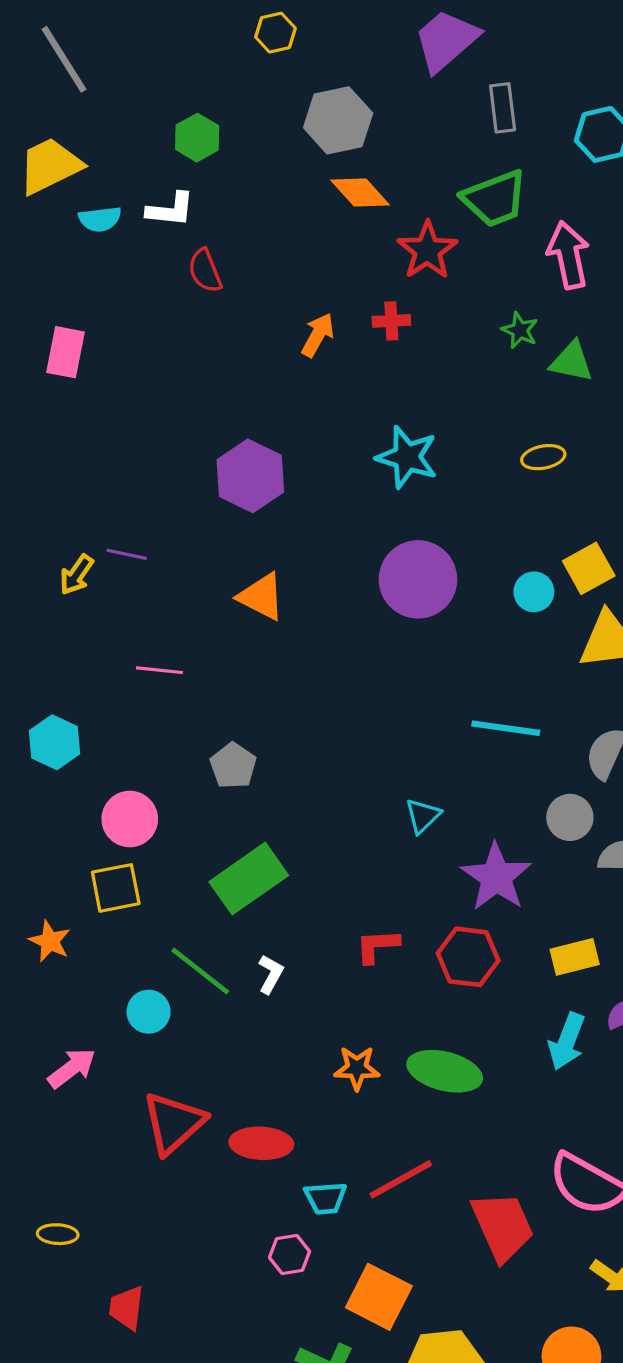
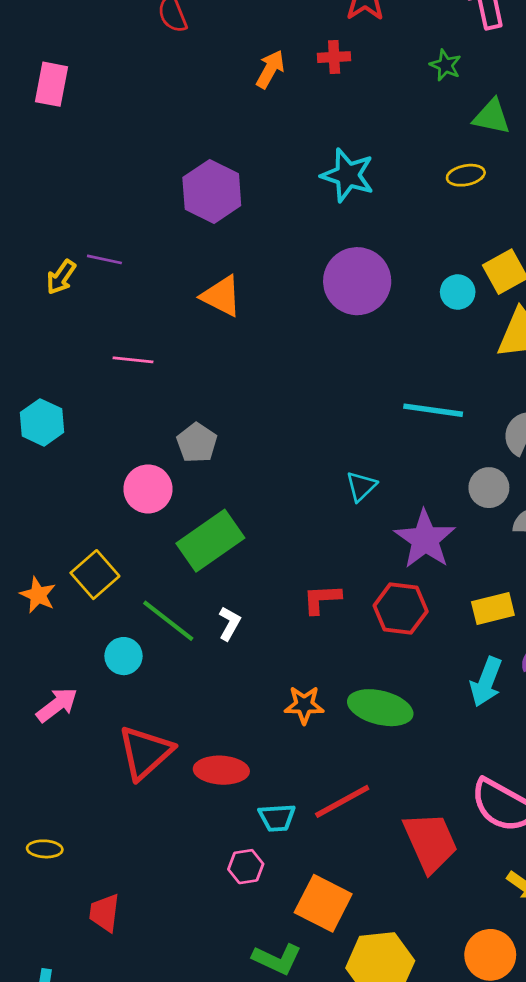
green triangle: (571, 362) -> (492, 117), moved
pink circle: (130, 819) -> (148, 489), moved
yellow square: (116, 888) -> (95, 575), moved, turned -30

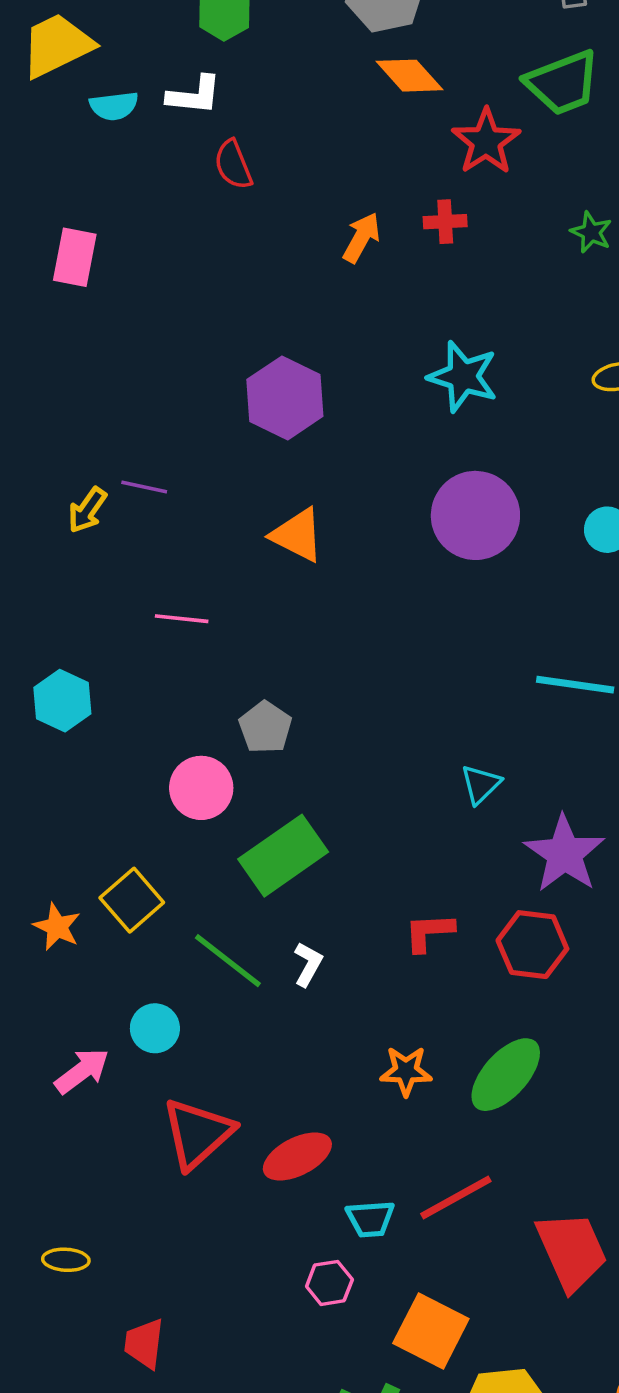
cyan circle: (124, 656) -> (155, 1028), moved
green ellipse: (380, 708) -> (506, 1075), turned -62
red ellipse: (221, 770) -> (297, 1156), turned -30

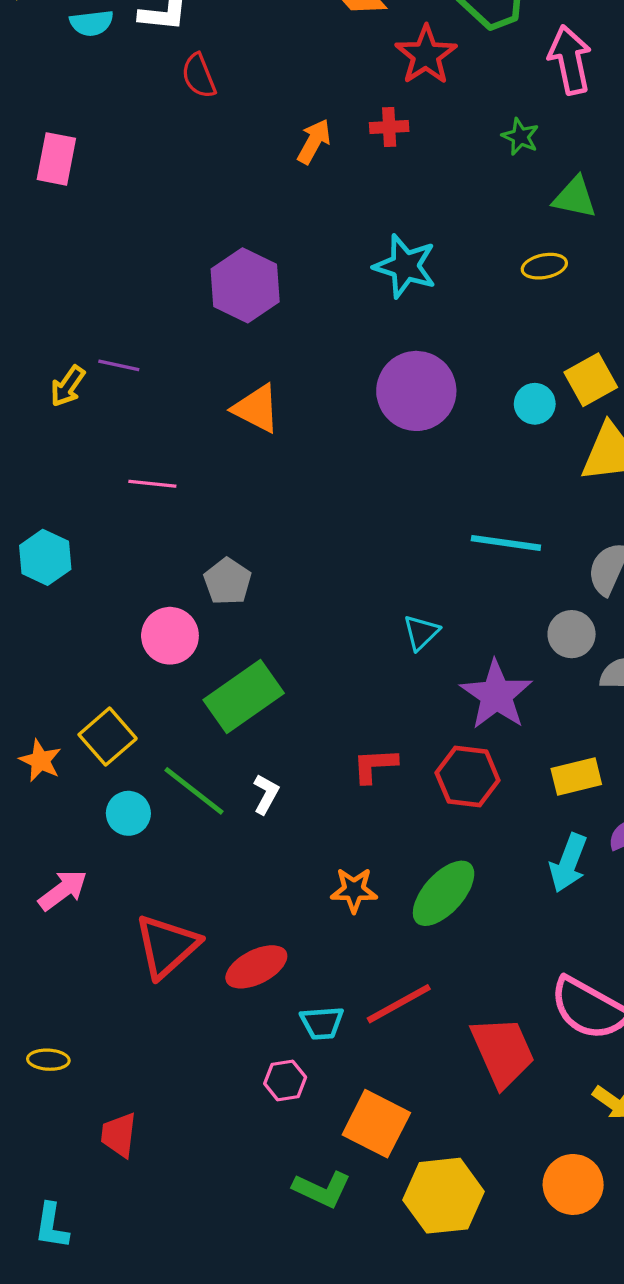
cyan circle: (155, 1028) -> (128, 813), moved

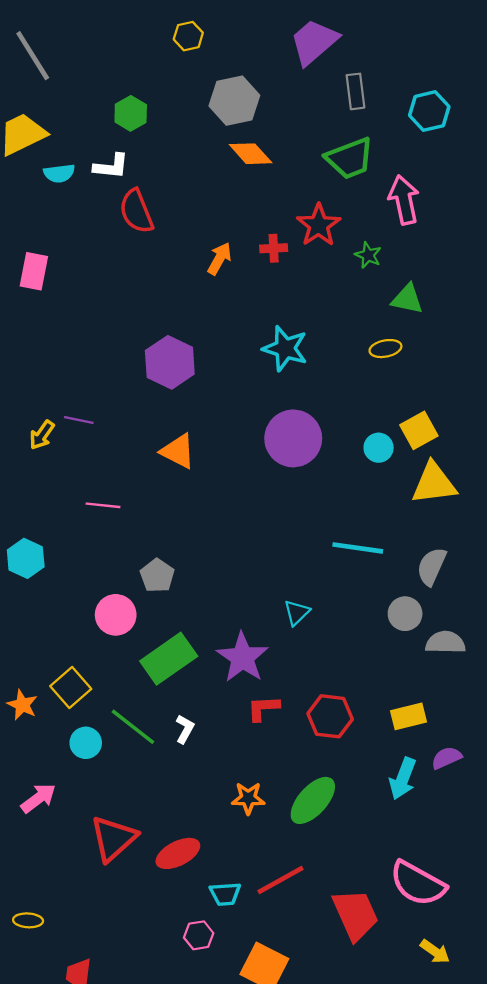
red star: (426, 55) -> (319, 225), moved
red semicircle: (199, 76) -> (136, 211), size x1.4
purple star: (496, 695) -> (242, 657), moved

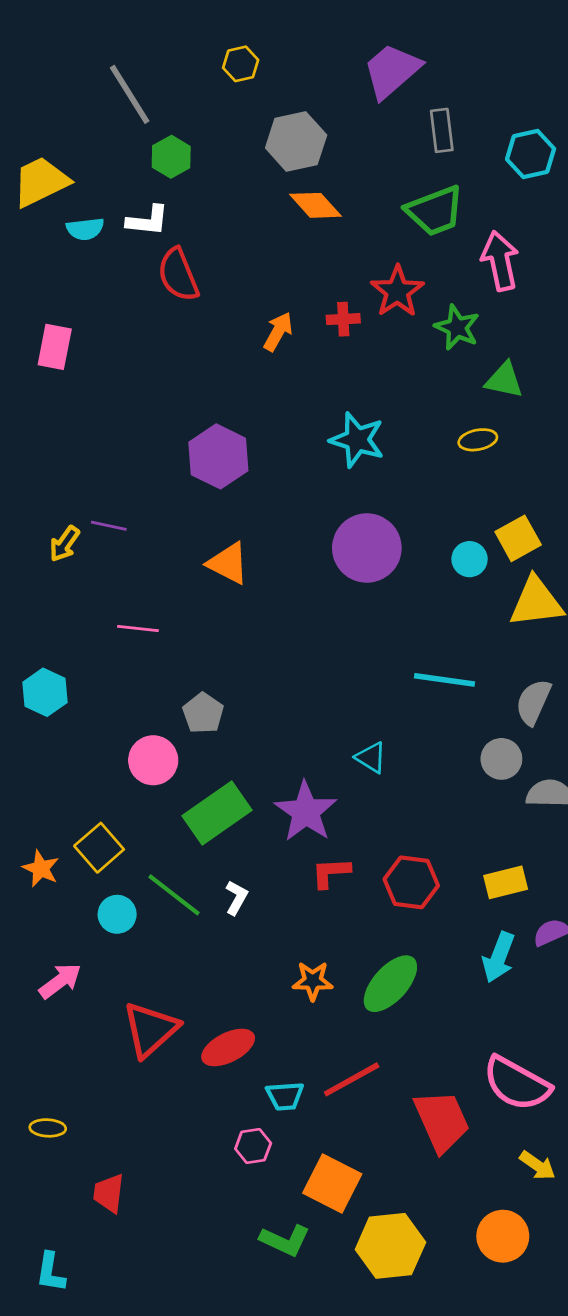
gray line: (33, 56) -> (130, 94), moved
green star: (368, 255) -> (457, 327), size x1.4
cyan triangle: (297, 613) -> (371, 758), turned -44

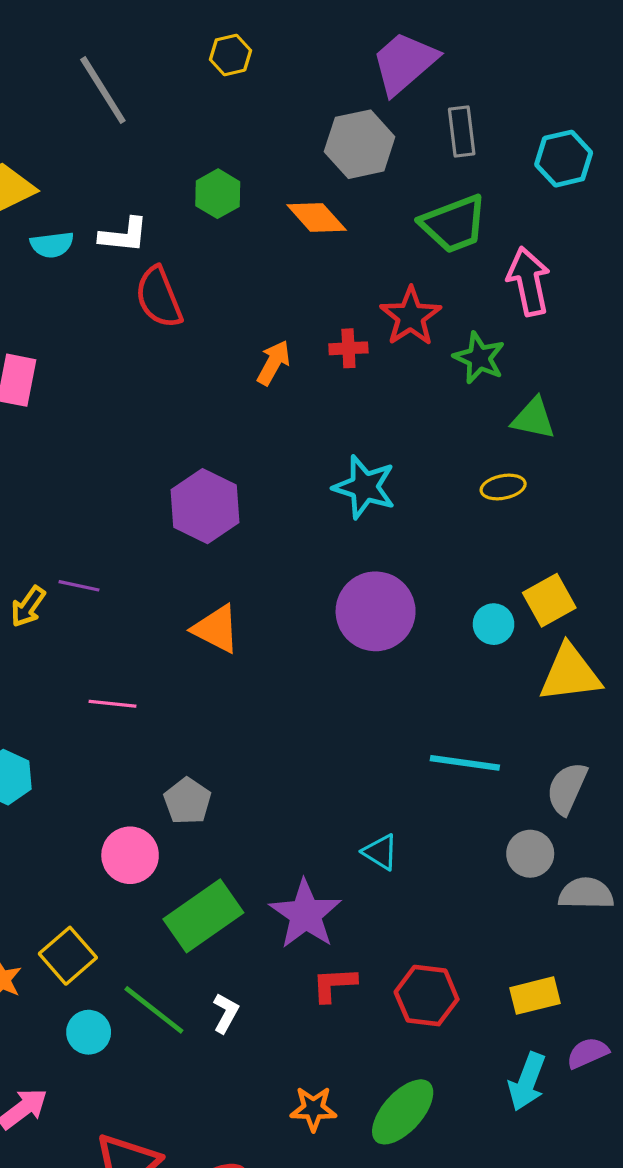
gray hexagon: (296, 142) -> (360, 144), moved
green hexagon: (171, 157) -> (218, 194), moved

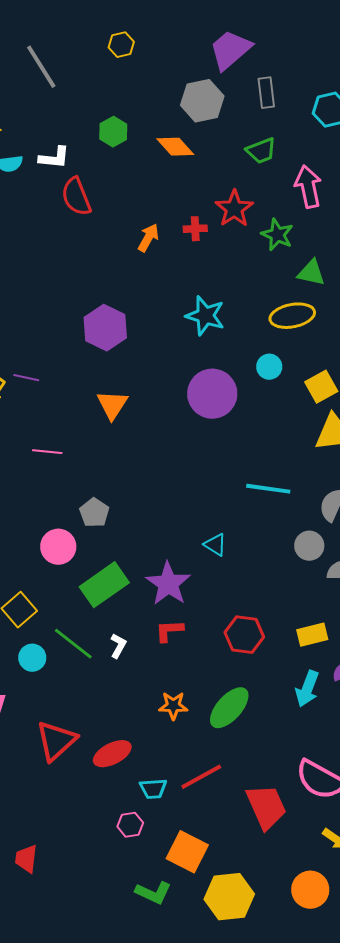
green trapezoid: (454, 224) -> (261, 151), size x0.7
yellow ellipse: (503, 487) -> (292, 316), size x1.6
cyan circle: (494, 624) -> (269, 367), moved
orange triangle: (216, 629) -> (112, 405), turned 36
red L-shape: (334, 984) -> (169, 631), moved

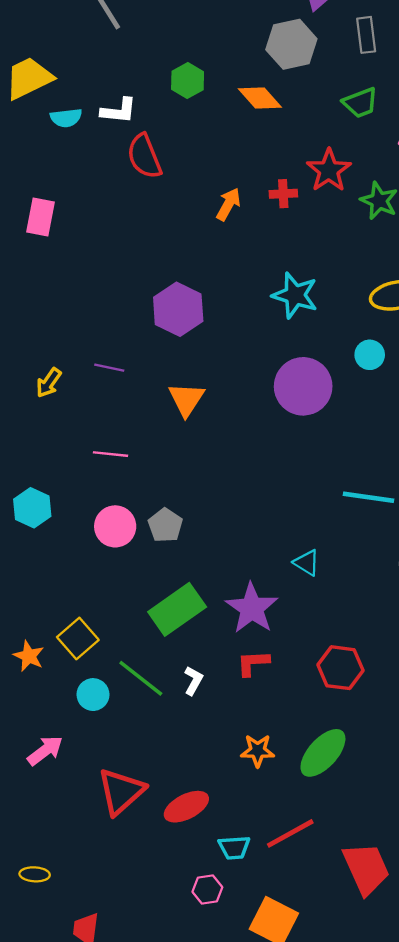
purple line: (26, 378) -> (109, 368), moved
pink circle: (58, 547) -> (115, 526), moved

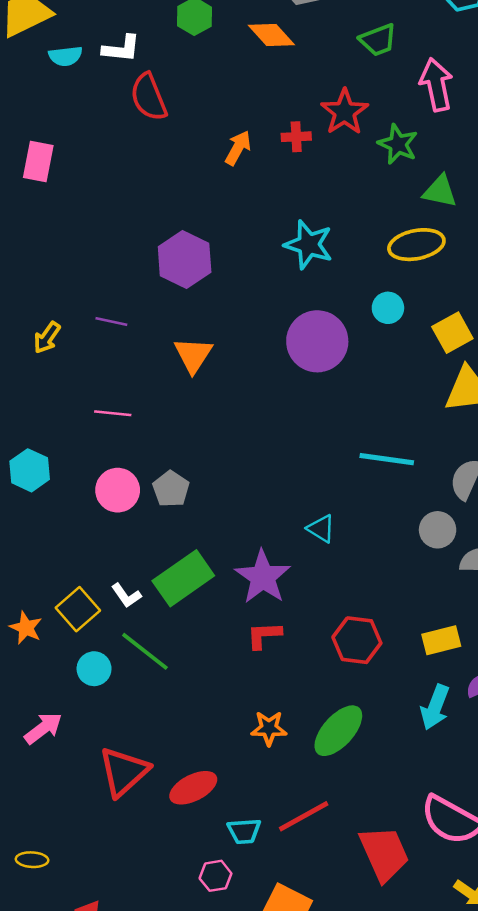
white L-shape: (193, 681) -> (126, 596), moved, turned 116

